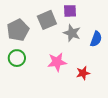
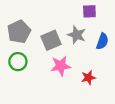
purple square: (70, 11) -> (89, 11), moved
gray square: (47, 20) -> (51, 40), moved

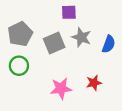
purple square: (89, 11) -> (69, 12), moved
pink star: (61, 66) -> (61, 88), moved

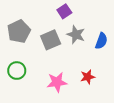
purple square: (69, 12) -> (64, 11), turned -32
green circle: (19, 66) -> (17, 71), moved

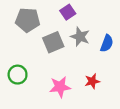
gray pentagon: (19, 31) -> (28, 20), moved, turned 30

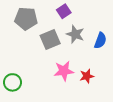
green circle: (18, 75) -> (12, 82), moved
pink star: (60, 87) -> (64, 71), moved

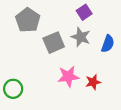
purple square: (64, 11) -> (84, 12), moved
gray pentagon: (26, 19) -> (28, 20), turned 30

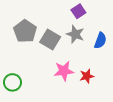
gray pentagon: (28, 20) -> (25, 31), moved
gray square: (54, 43) -> (50, 39), turned -36

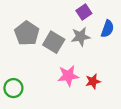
gray star: (75, 34) -> (81, 37), turned -30
blue semicircle: (100, 41) -> (107, 29), moved

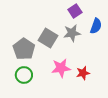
gray pentagon: (27, 33) -> (24, 49), moved
green circle: (13, 88) -> (24, 75), moved

